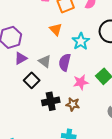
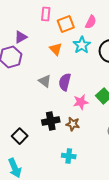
cyan star: (81, 41) -> (82, 45), moved
purple triangle: (21, 58) -> (21, 37), moved
black square: (32, 80) -> (20, 136), moved

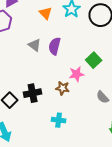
pink star: (81, 102) -> (77, 74), moved
black cross: (51, 121) -> (33, 93), moved

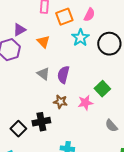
orange triangle: (46, 13) -> (43, 42), moved
brown star: (63, 88) -> (60, 102), moved

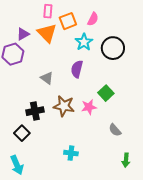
orange triangle: (43, 42) -> (47, 33), moved, size x1.5
purple semicircle: (63, 75) -> (77, 69), moved
brown star: (60, 102) -> (64, 106), size x1.5
black cross: (41, 122) -> (35, 111), moved

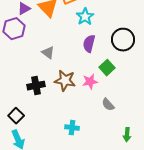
black circle: (113, 48) -> (123, 40), moved
purple semicircle: (77, 69) -> (89, 44), moved
gray semicircle: (115, 130) -> (108, 105), moved
black square: (22, 133) -> (16, 116), moved

